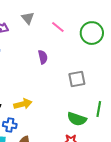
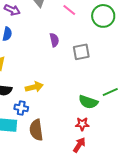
gray square: (77, 79) -> (81, 52), moved
green line: (99, 109) -> (110, 92), turned 56

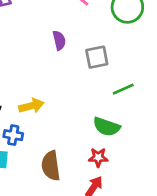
green line: (110, 92) -> (123, 89), moved
brown semicircle: (36, 130) -> (51, 166), moved

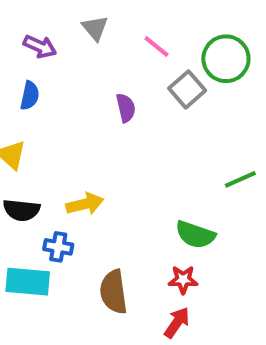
gray square: (97, 57) -> (187, 89), moved, turned -30
green line: (123, 89) -> (240, 179), moved

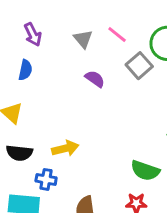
gray triangle: (95, 28) -> (83, 39), moved
purple arrow: (40, 46) -> (33, 34), turned 40
purple semicircle: (126, 108) -> (95, 79), turned -42

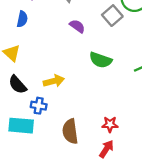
black semicircle: (19, 153) -> (18, 85), turned 42
green semicircle: (145, 171) -> (101, 60), moved

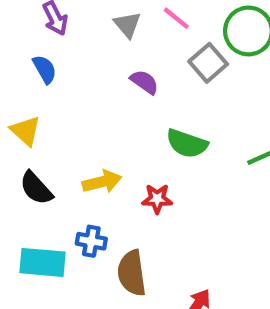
blue semicircle: (22, 19) -> (45, 69), turned -42
blue cross: (39, 106) -> (91, 241), moved
red star: (110, 124) -> (157, 199), moved

